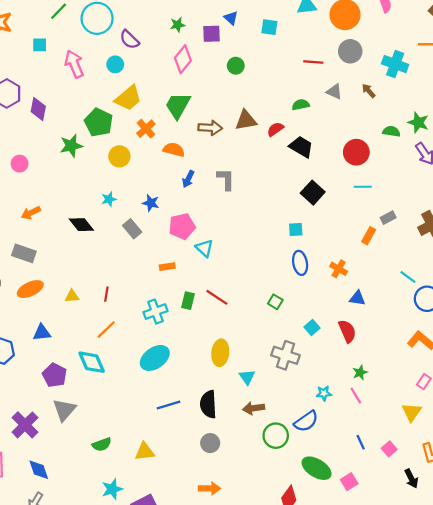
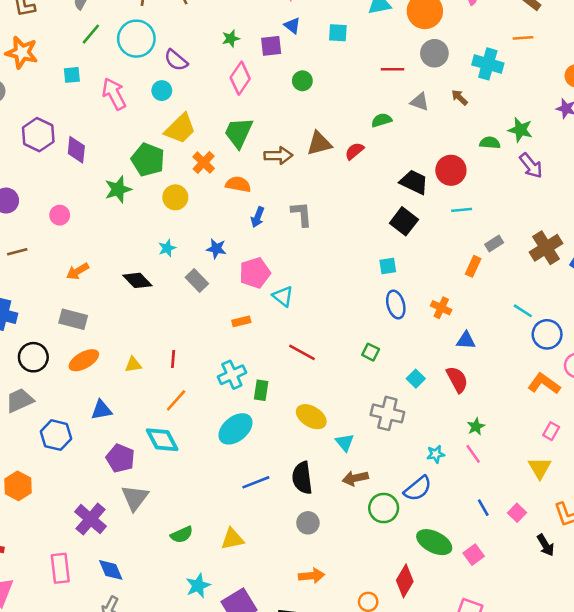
black trapezoid: (301, 147) -> (414, 182), moved
green rectangle: (188, 301) -> (261, 390), moved
yellow ellipse: (220, 353) -> (311, 417), turned -60

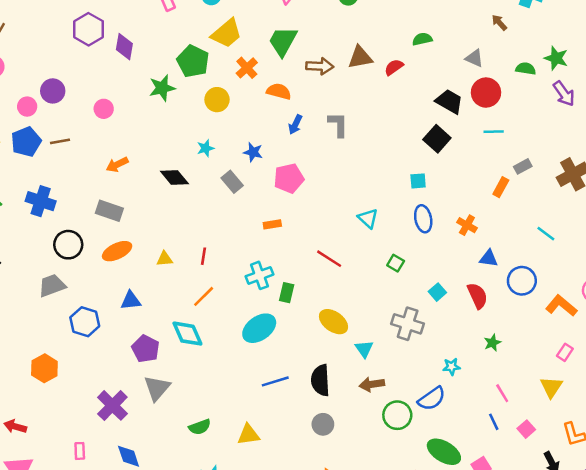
gray triangle: (420, 102) -> (474, 58), moved
cyan triangle: (283, 296) -> (368, 218), moved
blue circle: (547, 334) -> (522, 281), moved
pink line: (473, 454) -> (502, 393), moved
pink rectangle: (60, 568) -> (80, 451), size x0.6

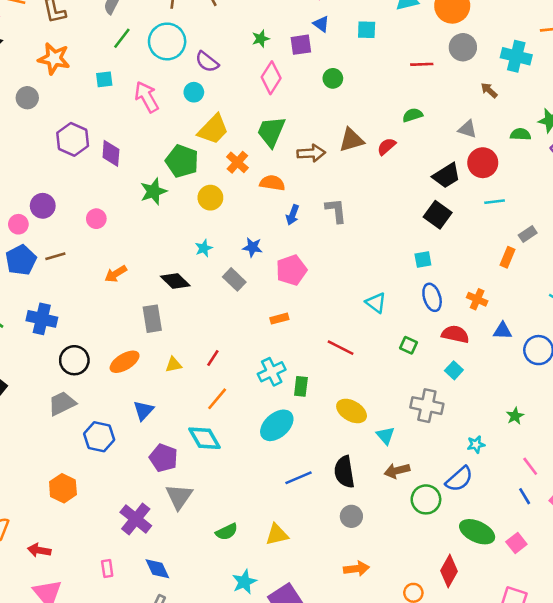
black trapezoid: (449, 101) -> (446, 176), turned 124
gray rectangle: (109, 211) -> (152, 319), moved, turned 68
red line: (204, 256) -> (213, 358), turned 30
red semicircle: (477, 296) -> (455, 334), moved, turned -48
blue triangle: (131, 301) -> (143, 411), turned -35

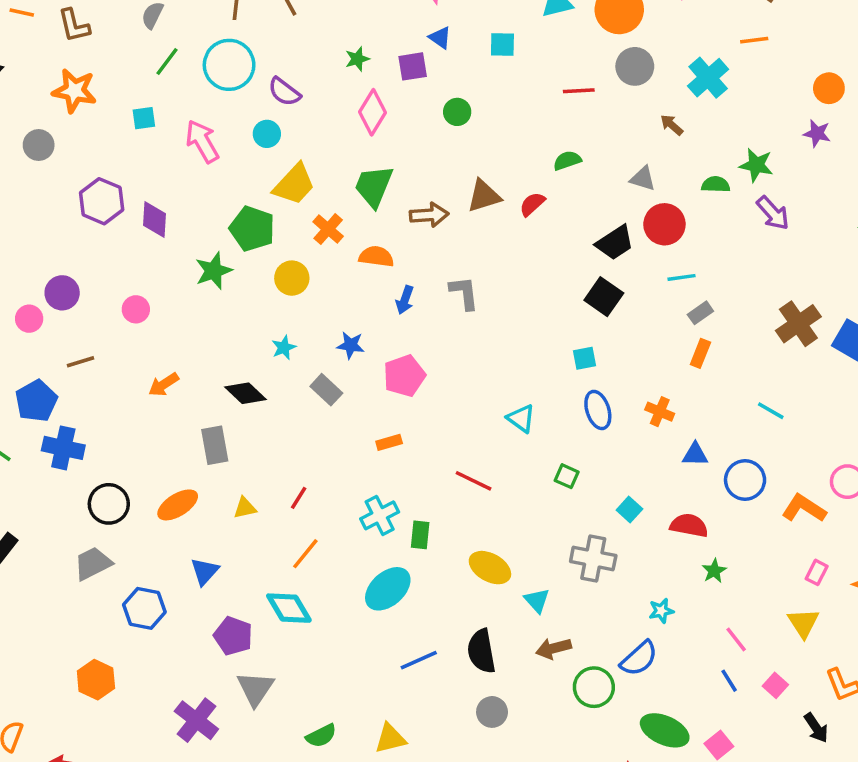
cyan cross: (516, 56) -> (708, 78), turned 36
gray rectangle: (528, 234) -> (700, 313), moved
blue pentagon: (21, 260) -> (36, 401), moved
red semicircle: (455, 334) -> (689, 525), moved

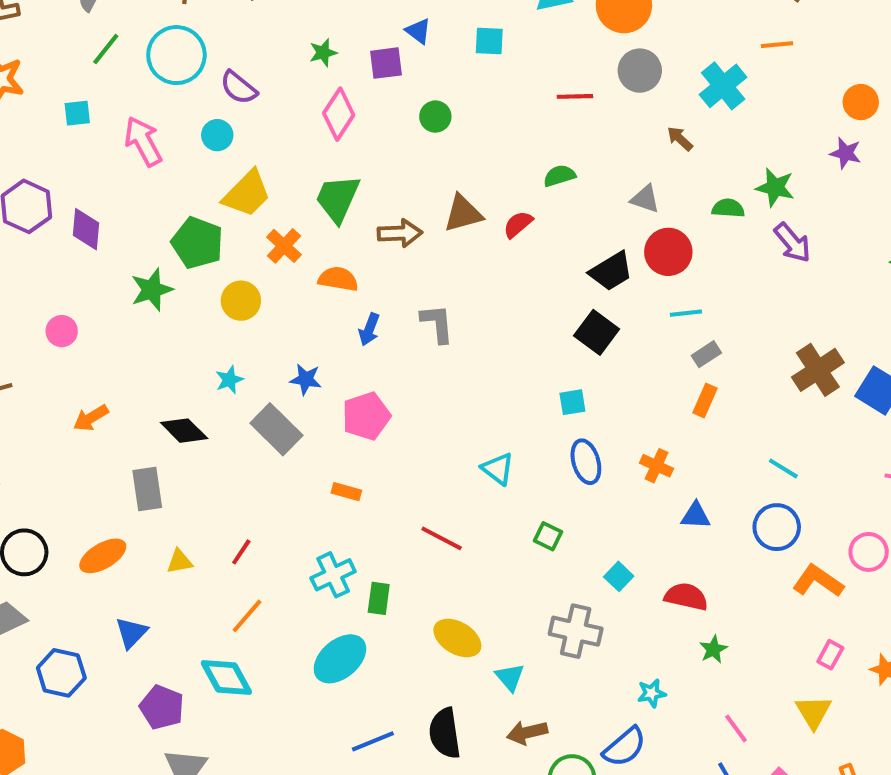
gray rectangle: (326, 390) -> (276, 429), size x1.4
orange rectangle: (389, 442) -> (346, 492), turned 30
blue circle: (745, 480) -> (777, 527), moved

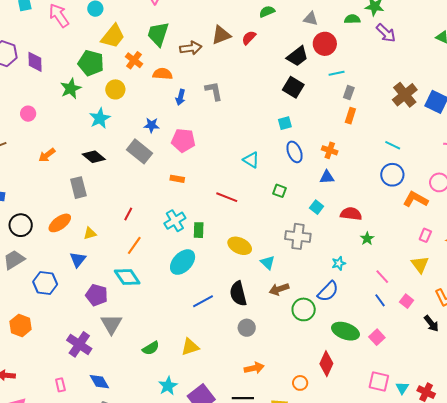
gray rectangle: (706, 354) -> (349, 93), turned -32
cyan star: (229, 380) -> (100, 118), moved, size x1.5
pink pentagon: (366, 416) -> (183, 140), turned 30
blue triangle: (696, 516) -> (327, 177), moved
yellow triangle: (180, 562) -> (90, 233), moved

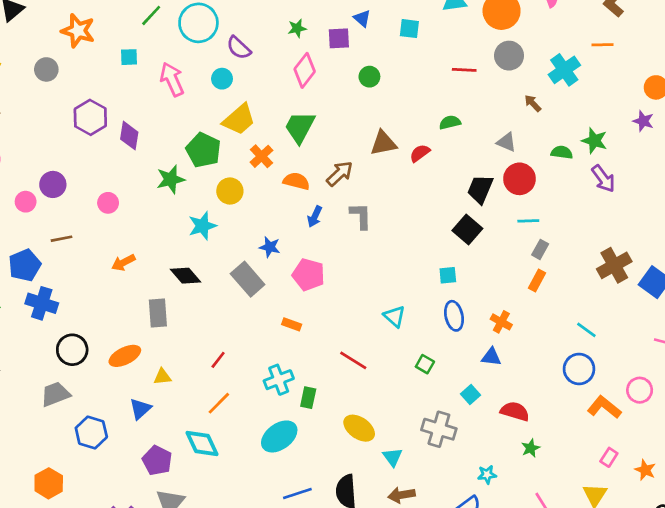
brown arrow: (191, 48) -> (340, 174), moved, turned -45
black trapezoid: (297, 56) -> (480, 189), turned 140

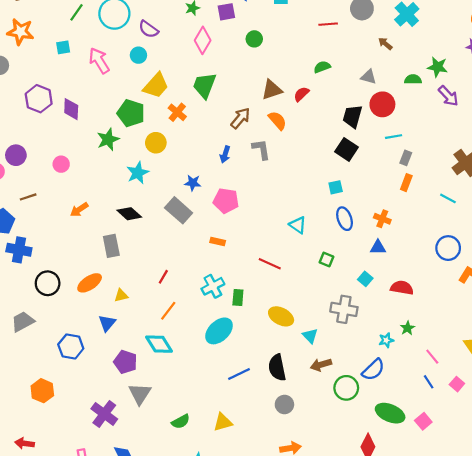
orange semicircle: (296, 181) -> (277, 120), moved, turned 42
cyan line: (586, 330) -> (448, 198), moved
gray trapezoid: (55, 394) -> (23, 322), moved
green star: (531, 448) -> (407, 328), moved

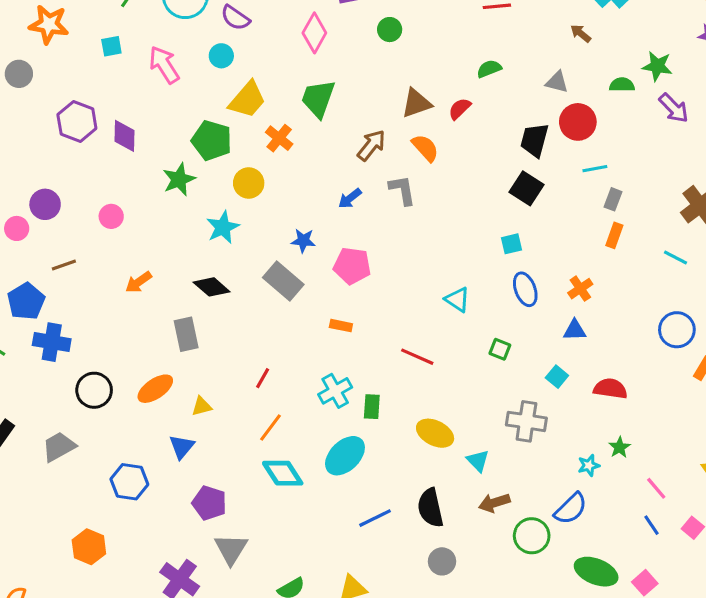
blue arrow: (225, 154) -> (350, 198), turned 35
orange cross: (382, 219) -> (580, 289), turned 35
cyan diamond: (159, 344) -> (283, 473), moved

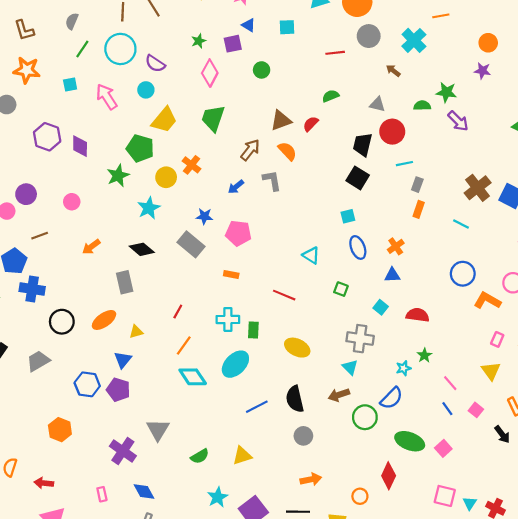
orange cross: (279, 138) -> (191, 165), moved
cyan cross: (335, 391) -> (228, 320), turned 30
cyan triangle: (478, 461) -> (350, 367), moved
purple pentagon: (209, 503) -> (118, 390), moved

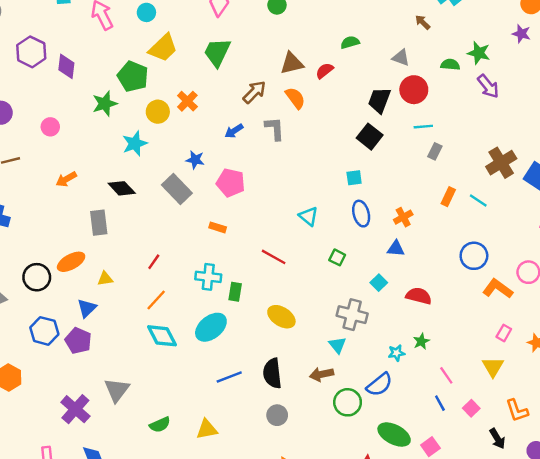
orange rectangle: (419, 209) -> (448, 197), moved
black circle: (62, 322) -> (37, 277), moved

